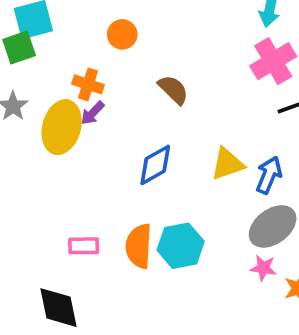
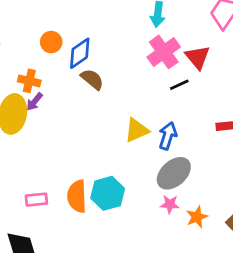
blue diamond: (155, 165) -> (80, 53), moved

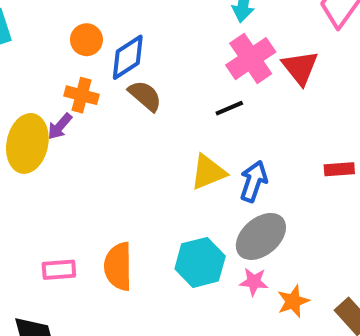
orange cross: (29, 81) -> (82, 95), moved
black line: (179, 85) -> (229, 108), moved
cyan hexagon: (108, 193) -> (200, 262), moved

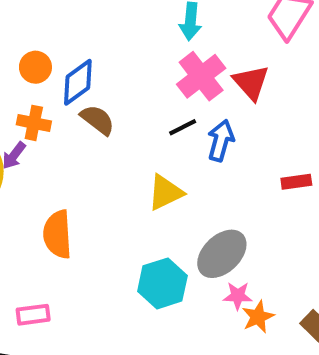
blue arrow: (254, 181) -> (221, 141), moved
orange semicircle: (118, 266) -> (57, 234), moved
pink rectangle: (59, 270) -> (33, 315), moved
pink star: (254, 282) -> (238, 296), moved

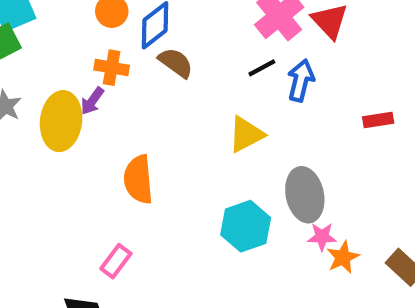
gray ellipse: (222, 254) -> (305, 195), turned -57
pink rectangle: (33, 315) -> (116, 261), turned -44

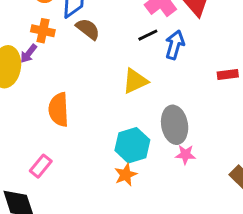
orange star: (343, 257) -> (126, 175), moved

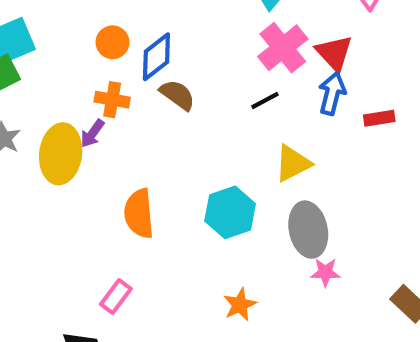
blue arrow: (175, 45) -> (332, 93), moved
red rectangle: (228, 75) -> (379, 118), moved
yellow triangle: (135, 81) -> (293, 163), moved
cyan hexagon: (132, 145) -> (230, 212), moved

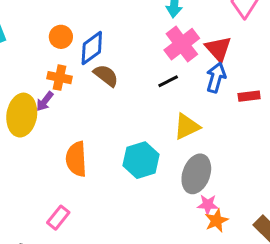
gray ellipse: (308, 230) -> (196, 174), turned 30
orange star: (240, 305) -> (216, 220), moved

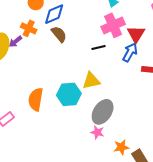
yellow triangle: (187, 126) -> (91, 81), moved
orange semicircle: (76, 159) -> (36, 99), moved
pink star: (208, 205) -> (97, 132), moved
orange star: (216, 220) -> (121, 147), moved

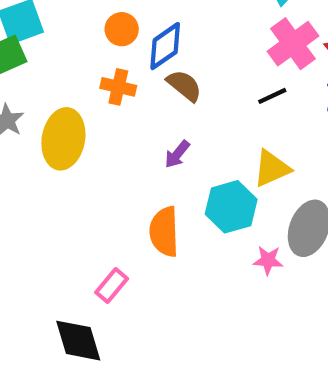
purple arrow: (15, 42) -> (177, 154), moved
pink star: (97, 132) -> (268, 260), moved

